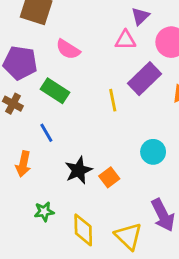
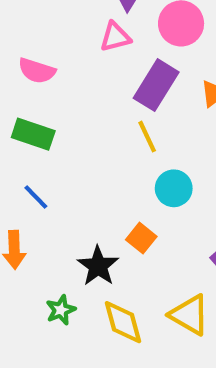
yellow line: (113, 100) -> (147, 137), moved
cyan circle: (153, 152) -> (174, 188), moved
black star: (79, 170) -> (98, 266), moved

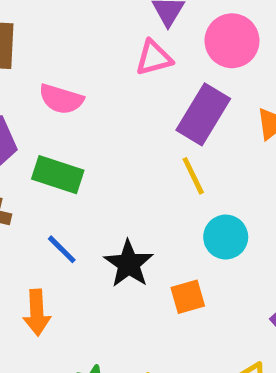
orange square: (141, 238) -> (188, 297), turned 36
black star: (98, 266) -> (129, 264), moved

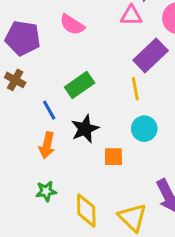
green rectangle: (58, 175) -> (80, 85), moved, turned -68
orange arrow: (37, 312) -> (47, 145), moved

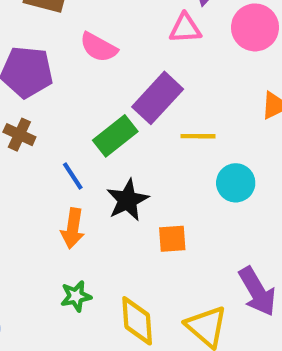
purple rectangle: (151, 55) -> (158, 98), moved
yellow line: (135, 89) -> (198, 136), turned -75
cyan circle: (144, 129) -> (236, 183), moved

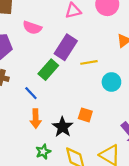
black star: (127, 200) -> (63, 127), moved
orange square: (172, 239) -> (85, 115), turned 32

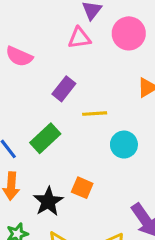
purple rectangle: (66, 47) -> (64, 89), size x0.7
green rectangle: (48, 70) -> (45, 138), moved

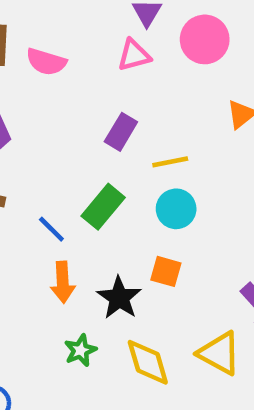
pink semicircle: (19, 56) -> (46, 62), moved
cyan circle: (124, 145) -> (176, 209), moved

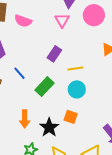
pink triangle: (134, 55) -> (62, 20), turned -49
blue line: (51, 229) -> (20, 73), moved

